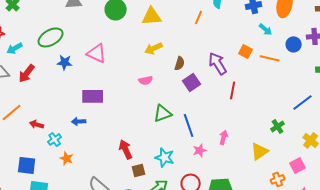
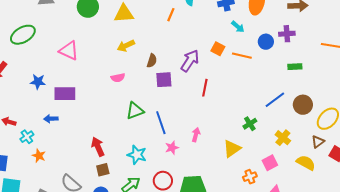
blue star: (65, 62) -> (38, 82), moved
purple arrow: (218, 63) -> (190, 61), turned 65
purple square: (192, 82) -> (164, 80), turned 30
brown square: (139, 170) -> (103, 170), moved

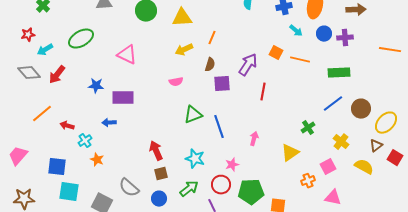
orange line: (171, 15) -> (212, 38), moved
blue circle: (266, 42) -> (324, 34), moved
green rectangle: (295, 67) -> (339, 73), moved, size x1.5
pink star: (172, 148) -> (232, 165), moved

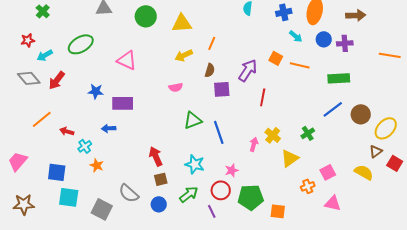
yellow cross: (341, 142) -> (273, 135), moved

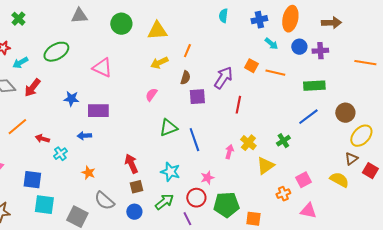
pink semicircle: (176, 87) -> (151, 95), turned 136
brown circle: (361, 114) -> (345, 113), moved
orange star: (97, 165) -> (88, 173), moved

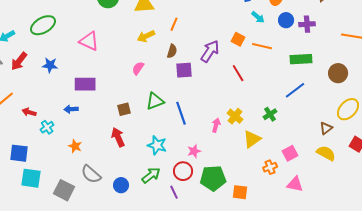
blue star: (71, 99) -> (50, 65), moved
red line: (238, 105) -> (238, 73), moved, turned -42
brown circle: (345, 113) -> (338, 73), moved
brown triangle: (351, 159) -> (326, 128), moved
brown square: (136, 187) -> (124, 109), moved

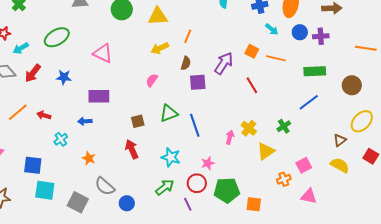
red arrow: (29, 112) -> (44, 115), moved
blue circle: (121, 185) -> (127, 203), moved

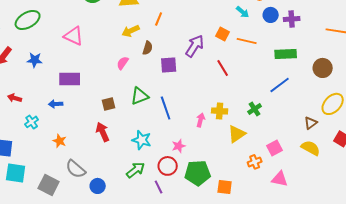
brown semicircle: (186, 63) -> (148, 48), moved
yellow cross: (249, 128) -> (220, 111), turned -35

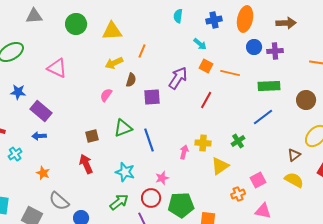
cyan arrow: (243, 12) -> (200, 44), moved
red line: (223, 68) -> (206, 100), turned 60
purple rectangle: (70, 79) -> (41, 111), moved, turned 40

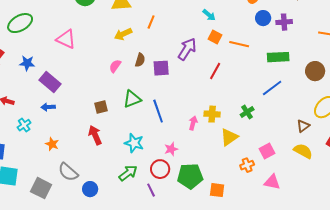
brown semicircle: (131, 80) -> (140, 60), moved

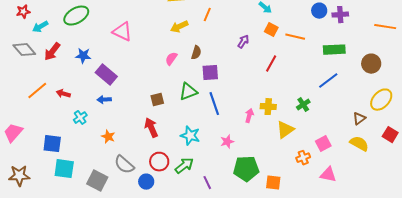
purple arrow: (187, 49) -> (243, 42), size x0.6
purple square: (161, 68) -> (210, 73), moved
red circle: (160, 169) -> (159, 162), moved

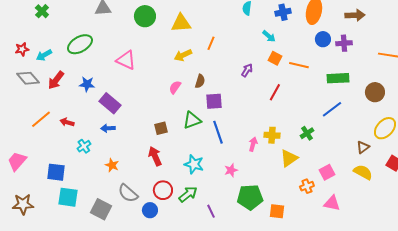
red star: (23, 12) -> (22, 49), moved

